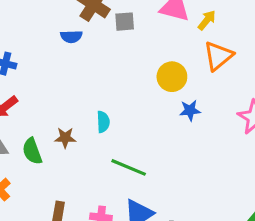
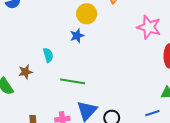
blue star: (190, 110) -> (77, 36), moved

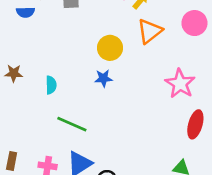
blue star: (77, 36) -> (103, 78), moved
brown star: (25, 72) -> (14, 73), moved

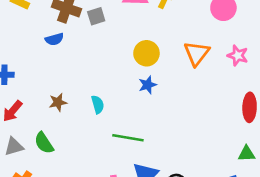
orange triangle: (150, 31) -> (197, 53), moved
pink star: (180, 84) -> (238, 55), moved, size x0.7

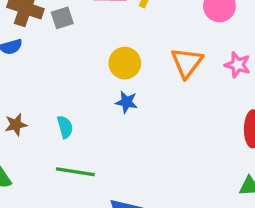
blue star: (148, 85) -> (127, 102), turned 30
green line: (128, 138) -> (75, 172), moved

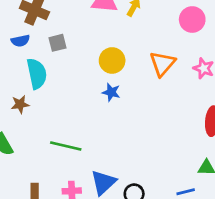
gray square: (62, 18) -> (58, 43), moved
cyan semicircle: (65, 127) -> (37, 74), moved, size x1.6

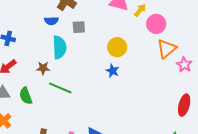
pink circle: (192, 20) -> (156, 24), moved
orange triangle: (162, 64) -> (167, 49), moved
green line: (66, 146) -> (60, 88), moved

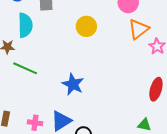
blue star: (113, 71) -> (73, 84), moved, size x1.5

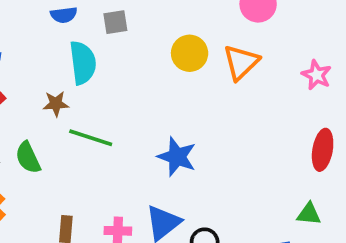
orange triangle: (139, 29) -> (241, 62), moved

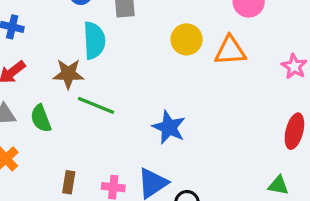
orange triangle: (241, 62) -> (230, 51), turned 36
brown star: (56, 104) -> (68, 74), size x1.4

